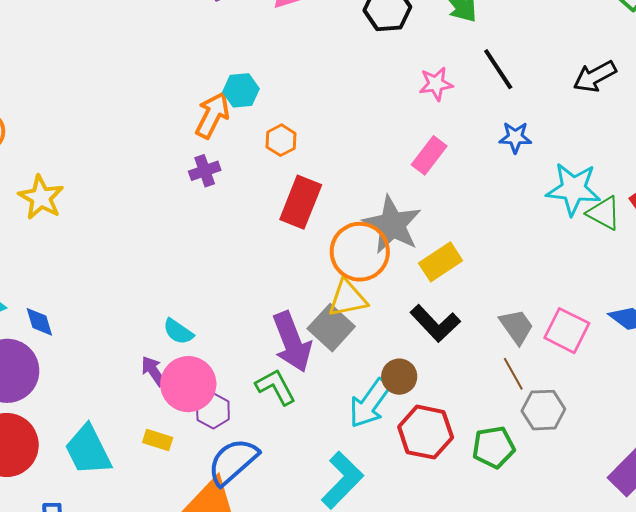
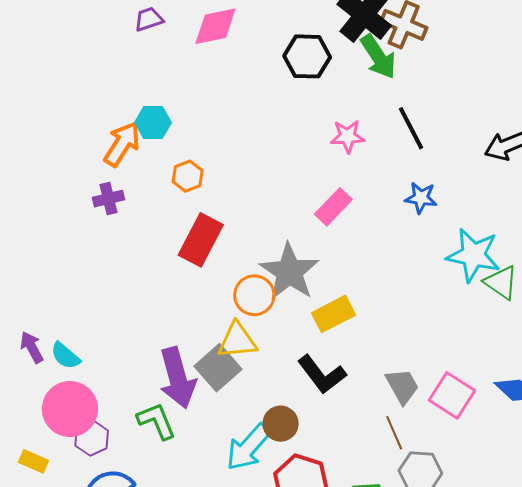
orange circle: (360, 252) -> (254, 295), size x0.7
purple arrow: (153, 371) -> (32, 347), moved

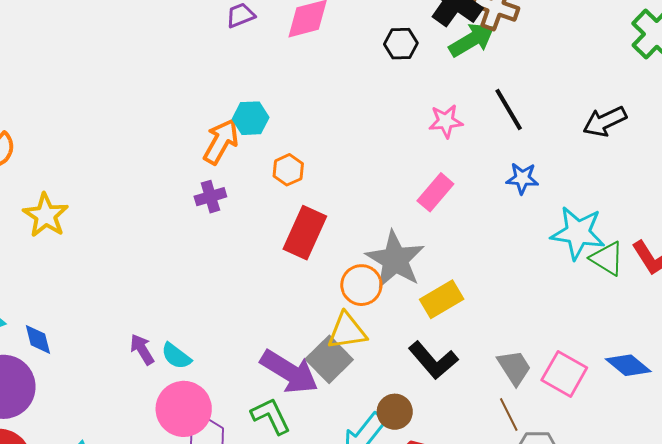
black hexagon: (307, 56) -> (401, 44), size x0.7
green arrow: (378, 57) -> (472, 40), turned -84
purple arrow: (177, 378) -> (289, 372), turned -40

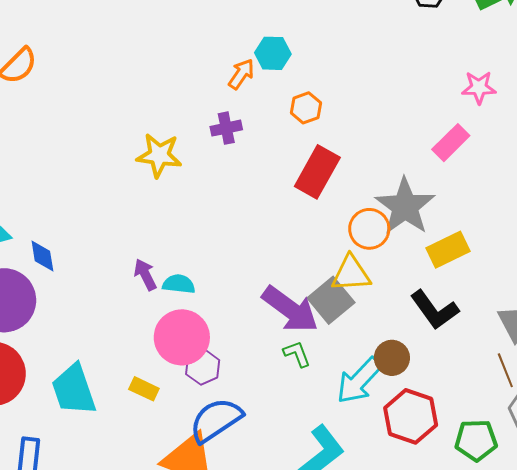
pink star: (446, 121) -> (479, 88), moved
orange arrow: (221, 142) -> (241, 74), size x0.7
yellow star: (46, 215) -> (159, 155), moved, turned -30
cyan semicircle: (176, 356) -> (179, 284), turned 144
green L-shape: (271, 416) -> (297, 354), moved, size x0.7

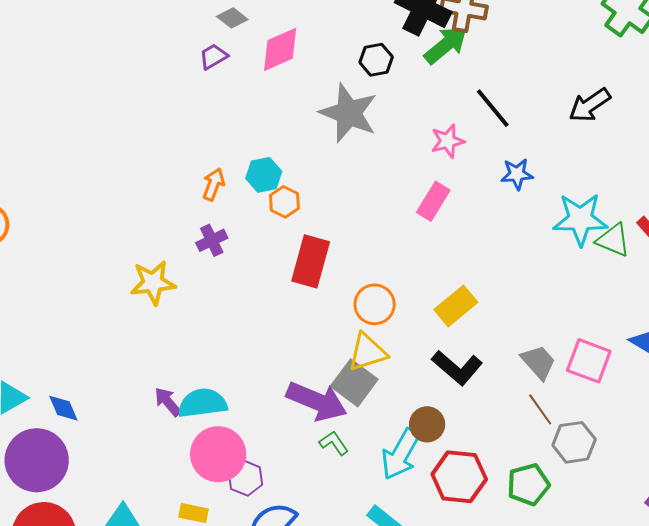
cyan hexagon: (273, 53) -> (264, 175), moved
gray star: (405, 206) -> (349, 113), moved
cyan semicircle: (179, 284) -> (202, 403), size x1.5

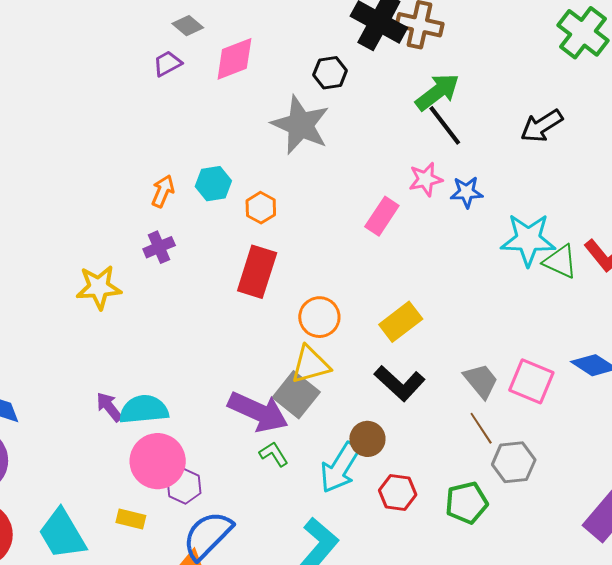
green arrow: (446, 45) -> (437, 92), moved
pink star: (448, 141) -> (426, 179), moved
orange hexagon: (284, 202) -> (261, 208), moved
red hexagon: (459, 477) -> (398, 492), size x0.7

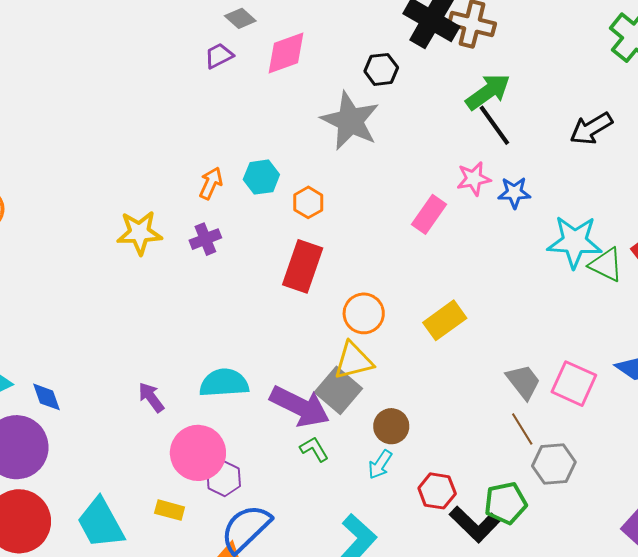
yellow star: (99, 287) -> (139, 233), moved
black L-shape: (400, 383) -> (475, 524), moved
cyan semicircle: (144, 409) -> (224, 383), moved
brown circle: (367, 439) -> (391, 426), moved
cyan arrow: (340, 468) -> (380, 465), size x0.6

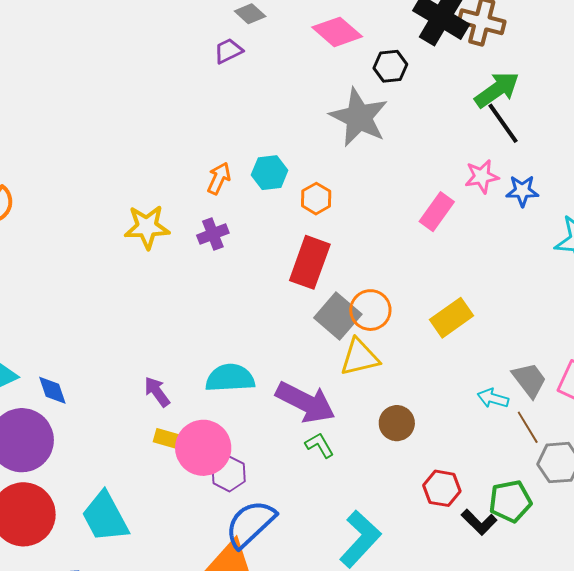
pink diamond: (286, 53) -> (337, 32), moved, turned 60
gray square: (338, 390) -> (338, 316), moved
cyan arrow: (380, 465) -> (493, 398), moved, turned 72
yellow rectangle: (170, 510) -> (168, 439), moved
black L-shape: (475, 524) -> (479, 522), size x0.7

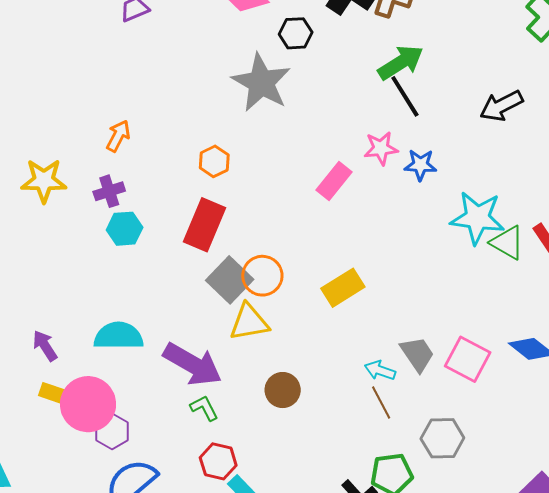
cyan hexagon: (270, 173) -> (125, 229), moved
brown line: (528, 427) -> (381, 402), moved
red hexagon: (442, 488) -> (218, 461), moved

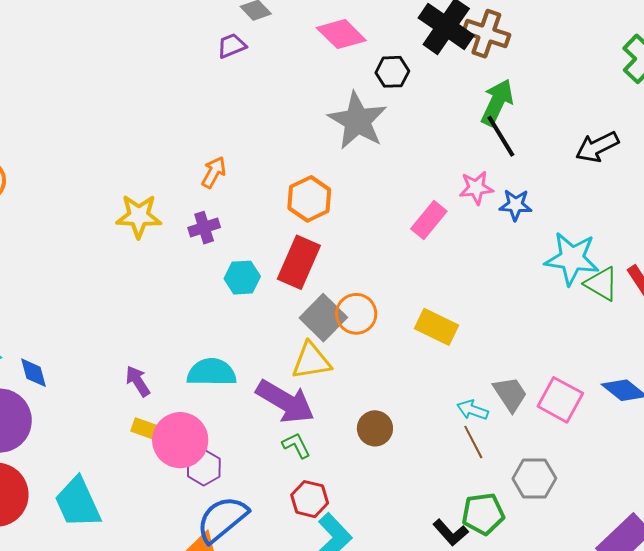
green arrow: (401, 62) -> (497, 102), turned -33
orange hexagon: (214, 161) -> (309, 199), size x1.4
cyan hexagon: (125, 229) -> (242, 278), moved
yellow rectangle: (343, 288) -> (437, 327), turned 57
yellow triangle: (249, 322) -> (311, 361), moved

